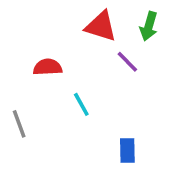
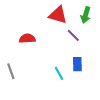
cyan line: (81, 104) -> (59, 73), moved
blue rectangle: (127, 150) -> (77, 64), moved

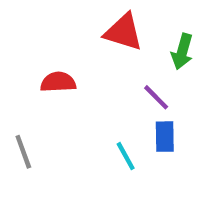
green arrow: (86, 15) -> (182, 52), moved
purple line: (73, 35) -> (156, 97), moved

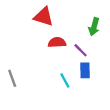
red triangle: (123, 32) -> (44, 17), moved
red semicircle: (58, 82) -> (57, 42), moved

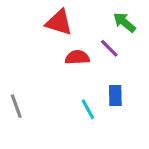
green arrow: (94, 27) -> (124, 22), moved, turned 114
purple line: (81, 50) -> (109, 48), moved

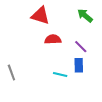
purple line: (109, 48) -> (81, 47), moved
cyan line: (88, 109) -> (60, 75), turned -48

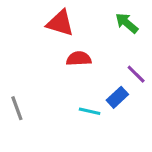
purple line: (81, 47) -> (136, 74), moved
blue rectangle: (79, 65) -> (117, 97), turned 48

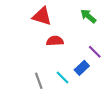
gray line: (17, 108) -> (39, 81), moved
cyan line: (90, 111) -> (62, 78), turned 32

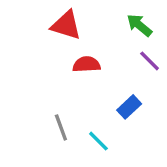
purple line: (95, 52) -> (150, 61), moved
cyan line: (62, 78) -> (98, 141), moved

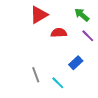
red triangle: (66, 25) -> (39, 15), turned -48
red semicircle: (87, 64) -> (59, 33), moved

